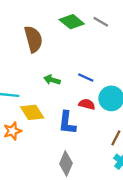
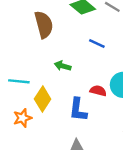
blue line: (86, 78) -> (97, 43), moved
yellow diamond: (32, 112) -> (43, 99), turned 65

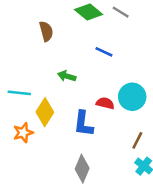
brown semicircle: (44, 25) -> (46, 31), size x0.7

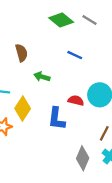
brown semicircle: (46, 31) -> (21, 53), moved
gray diamond: (82, 169) -> (83, 158), moved

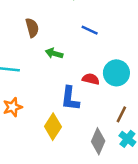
yellow diamond: (23, 108) -> (53, 127), moved

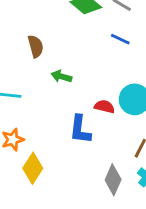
blue line: (90, 30) -> (120, 39), moved
yellow diamond: (53, 127) -> (33, 168), moved

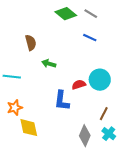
red semicircle: (104, 107) -> (79, 85), turned -32
yellow diamond: (33, 168) -> (29, 128), turned -45

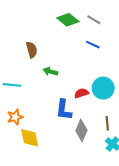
brown line: (104, 114) -> (107, 123), turned -32
gray diamond: (85, 136) -> (81, 131), moved

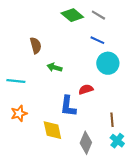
cyan circle: (103, 88) -> (108, 63), moved
gray diamond: (81, 131) -> (86, 143), moved
yellow diamond: (30, 138) -> (52, 130), moved

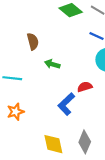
blue L-shape: (68, 106) -> (66, 104), turned 40
yellow diamond: (52, 130) -> (53, 144), moved

